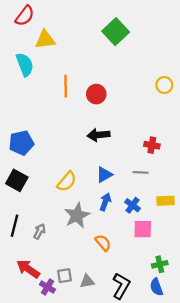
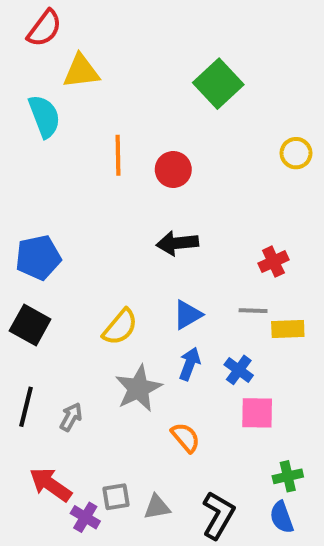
green square: (116, 32) -> (218, 84), moved
red cross: (152, 145) -> (273, 262), turned -35
yellow rectangle: (165, 201) -> (288, 329), moved

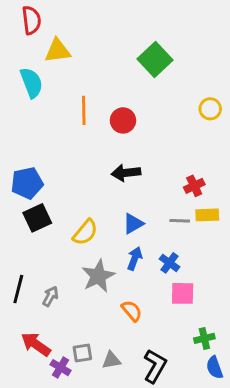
red semicircle: (44, 28) -> (31, 20), turned -44
black square: (30, 325) -> (37, 218), moved, turned 36
yellow rectangle: (288, 329) -> (207, 215), moved
blue semicircle: (282, 517) -> (215, 368), moved

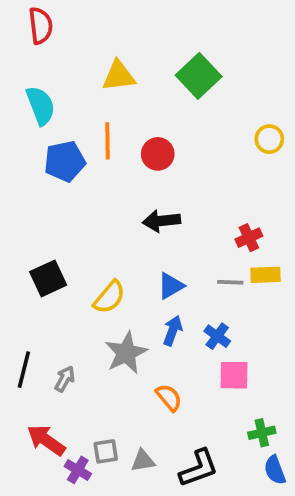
yellow triangle: (58, 51) -> (119, 76), moved
blue pentagon: (27, 183) -> (65, 161), moved
black L-shape: (155, 366) -> (199, 468), turned 40

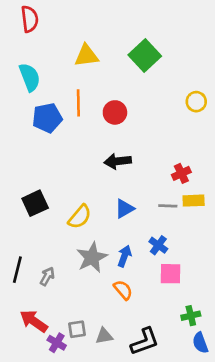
blue arrow: (173, 331) -> (124, 256), moved

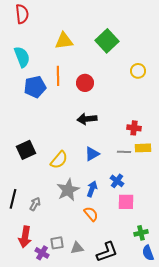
yellow circle: (196, 102) -> (138, 71), moved
red cross: (181, 173) -> (134, 128), turned 32
red arrow: (34, 321) -> (25, 237), turned -115

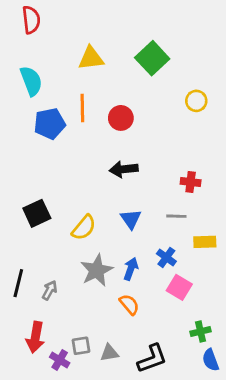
yellow rectangle: (143, 148) -> (205, 242), moved
blue triangle: (92, 154) -> (131, 219), turned -35
pink square: (126, 202) -> (179, 287), turned 30

